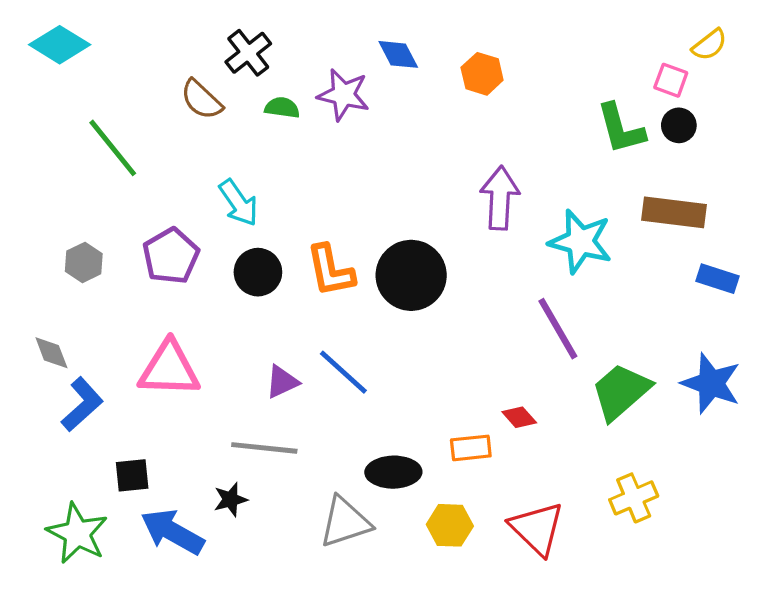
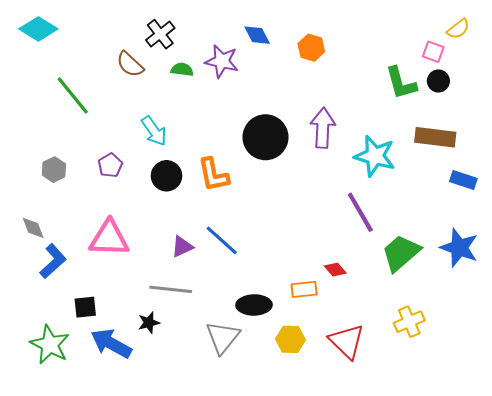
purple pentagon: (171, 256) -> (110, 165), size x0.7
black circle: (411, 275) -> (265, 137), moved
gray triangle: (345, 522) -> (223, 337), turned -33

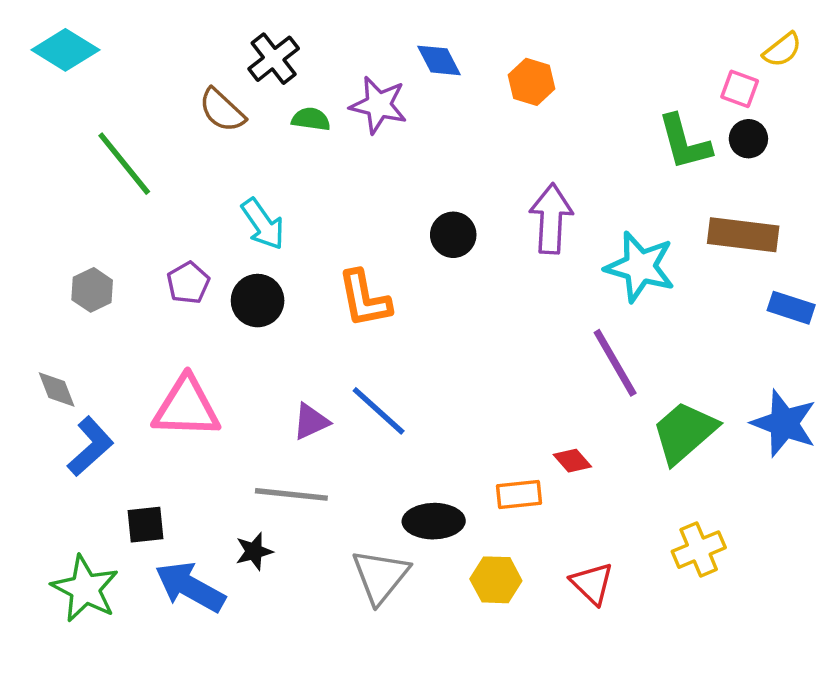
black circle: (265, 137) -> (453, 235), size x0.6
black circle: (166, 176) -> (258, 301), moved
red triangle: (347, 341) -> (592, 583), size x0.7

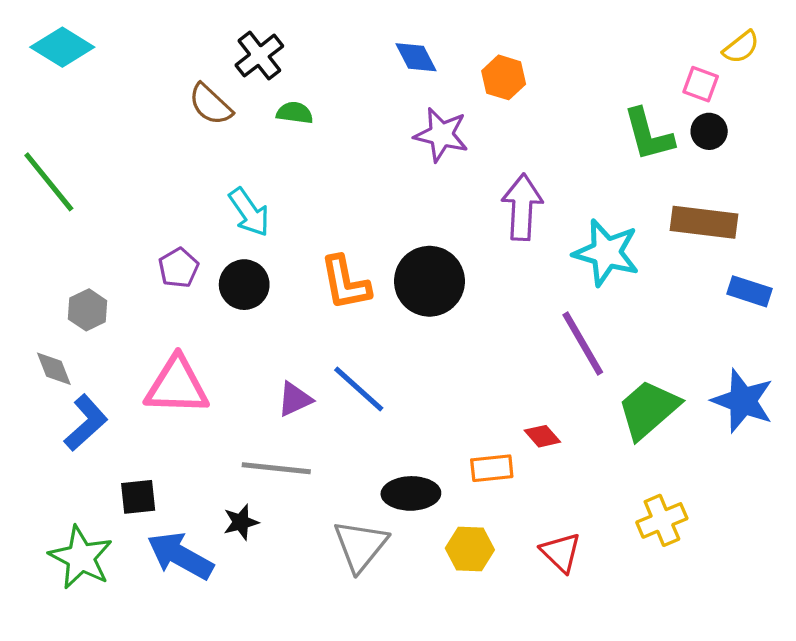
purple star: (379, 105) -> (441, 135), moved
green line: (124, 164) -> (49, 182), moved
black circle: (453, 235) -> (429, 281), moved, size x1.6
gray hexagon: (92, 290) -> (88, 310), moved

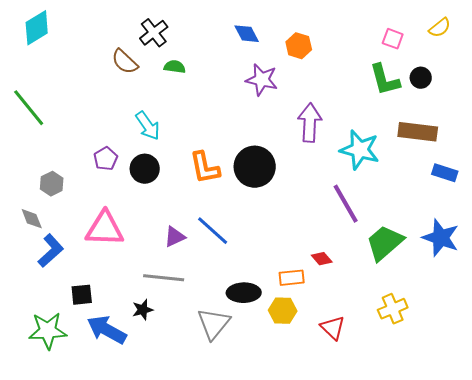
cyan diamond: (62, 47) -> (37, 28), turned -63
pink square: (701, 84) -> (393, 39), moved
yellow hexagon: (470, 549) -> (283, 311), moved
green star: (81, 557) -> (48, 331), turned -30

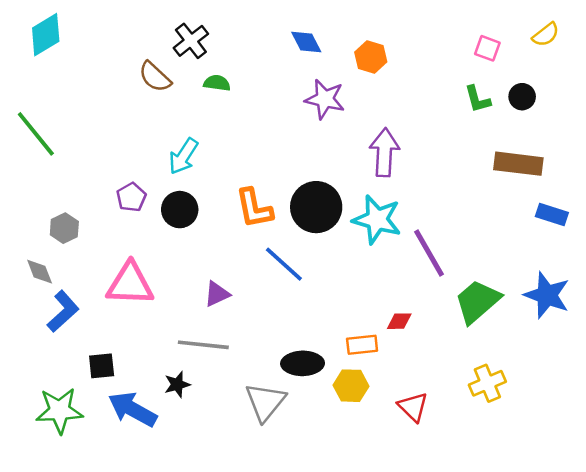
green L-shape: (385, 80) -> (477, 99), size x0.7
cyan arrow: (148, 126) -> (183, 156), turned 68
cyan star: (360, 150) -> (377, 219), moved
blue line: (213, 231) -> (284, 264), moved
red diamond: (322, 259) -> (399, 321), turned -50

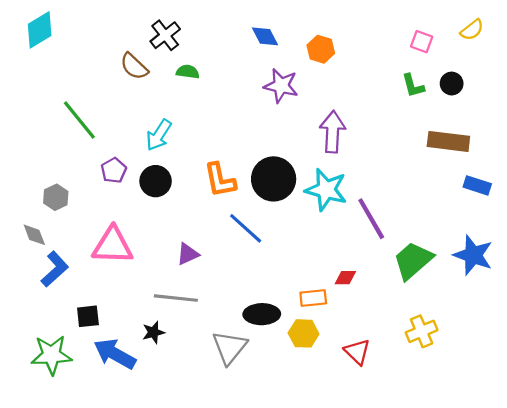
green line: (36, 134) -> (79, 120), moved

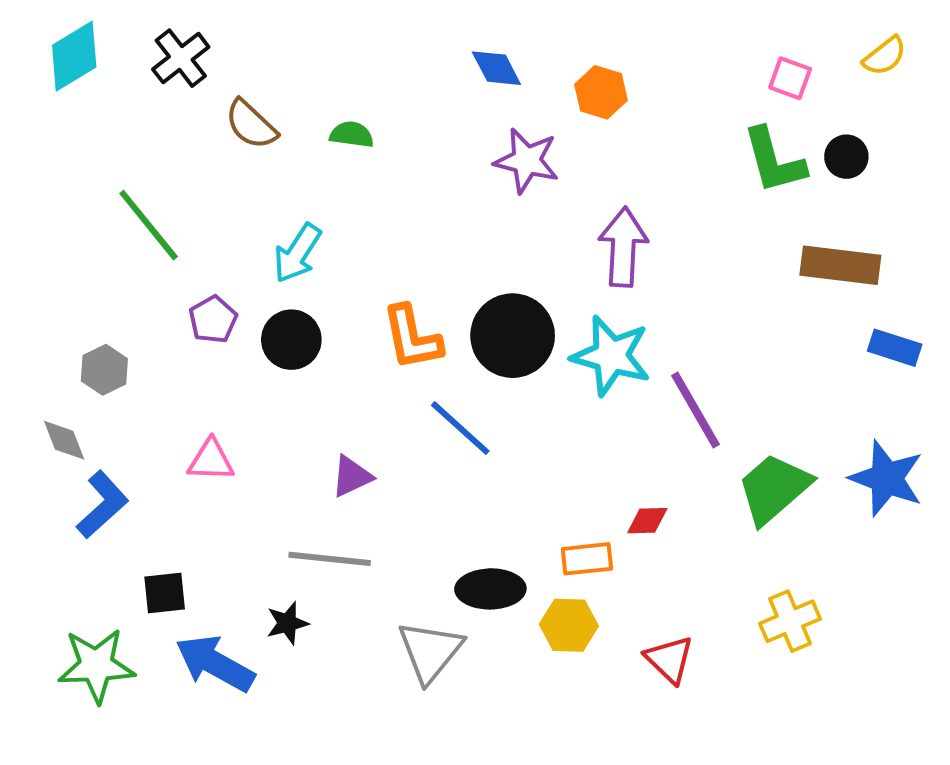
black cross: (165, 35) -> (181, 58), moved
green L-shape: (413, 86) -> (774, 161), size x1.5
pink triangle: (113, 245) -> (211, 460), size x0.6

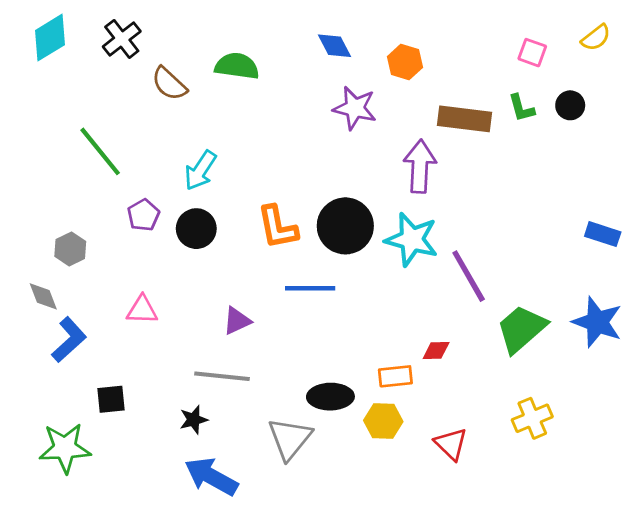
green semicircle: (352, 135) -> (237, 66), moved, size x1.5
green L-shape: (774, 161) -> (521, 108), size x0.6
brown rectangle: (840, 265) -> (465, 119), moved
blue line: (460, 428) -> (310, 288), turned -42
blue arrow: (215, 663) -> (211, 477), moved

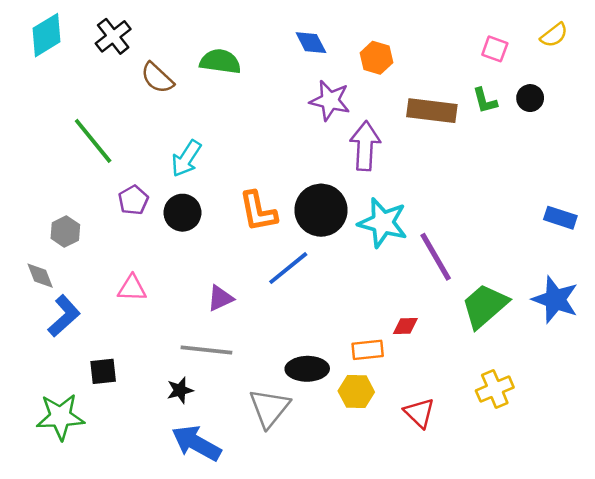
purple arrow: (420, 166) -> (365, 146), moved
blue line: (310, 288) -> (288, 268), turned -39

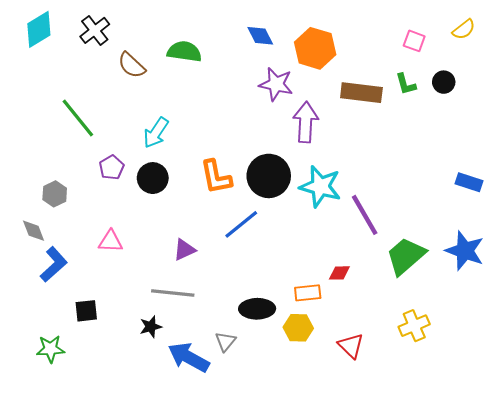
orange hexagon: (376, 58) -> (315, 48), size x1.5
gray triangle: (269, 408) -> (225, 341), size x0.6
green star: (60, 417) -> (50, 349), size x0.7
blue arrow: (196, 443) -> (189, 357), moved

